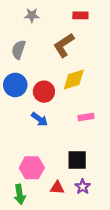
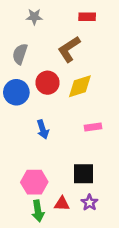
red circle: (44, 92) -> (48, 83), moved
blue arrow: (40, 119) -> (43, 129), turned 35
green arrow: (20, 194) -> (38, 211), moved

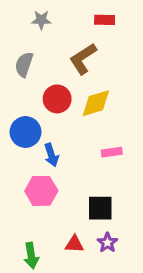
blue circle: (16, 92) -> (26, 132), moved
pink hexagon: (34, 182) -> (41, 191), moved
green arrow: (38, 211) -> (31, 256), moved

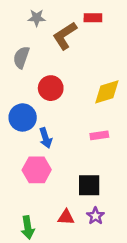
brown L-shape: (83, 59) -> (65, 36), moved
yellow diamond: (96, 103) -> (107, 92), moved

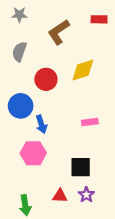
gray star: (37, 18) -> (19, 15), moved
red rectangle: (93, 18) -> (99, 19), moved
yellow diamond: (107, 92) -> (83, 70), moved

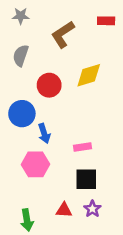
pink rectangle: (90, 122) -> (83, 147), moved

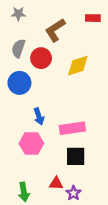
red circle: (49, 85) -> (41, 58), moved
blue circle: (22, 114) -> (19, 83), moved
pink rectangle: (83, 147) -> (72, 128), size x1.6
purple star: (92, 209) -> (73, 193), moved

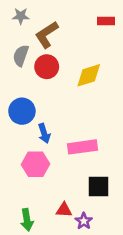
brown L-shape: (55, 30) -> (47, 35), moved
blue circle: (19, 83) -> (22, 111), moved
black square: (76, 156) -> (99, 186), moved

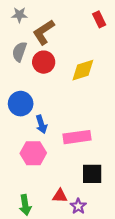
red rectangle: (106, 21) -> (99, 19), turned 63

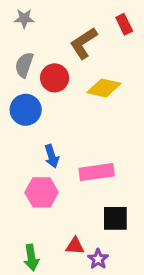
brown L-shape: (44, 32) -> (84, 43), moved
yellow diamond: (83, 70) -> (104, 88), turned 30
blue circle: (21, 104) -> (26, 110), moved

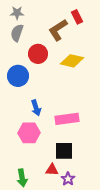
red rectangle: (124, 24) -> (77, 17), moved
gray semicircle: (24, 65) -> (17, 33), moved
black square: (115, 218) -> (64, 151), moved

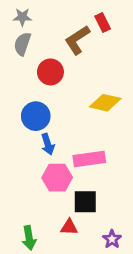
yellow diamond: (72, 61) -> (105, 103), moved
blue circle: (18, 76) -> (36, 116), moved
pink hexagon: (29, 133) -> (57, 178), moved
purple star: (68, 179) -> (112, 239), moved

